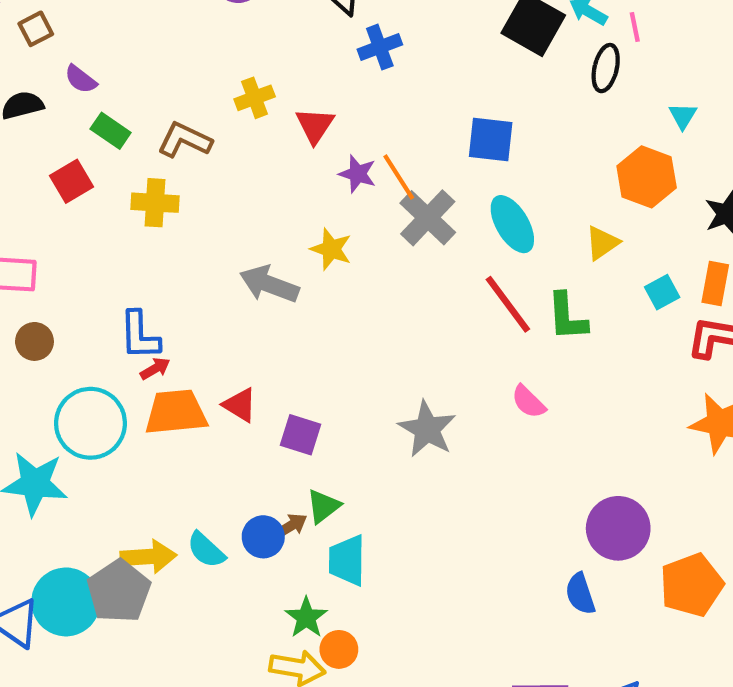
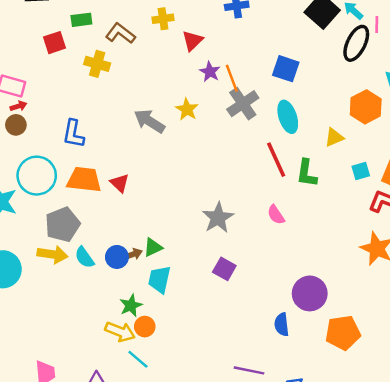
black ellipse: (606, 68) -> (356, 43), size x1.4
green rectangle: (111, 131) -> (81, 20), turned -54
red arrow: (155, 369) -> (18, 106), moved
purple square: (300, 435) -> (224, 269), moved
gray pentagon: (119, 591) -> (63, 225), moved

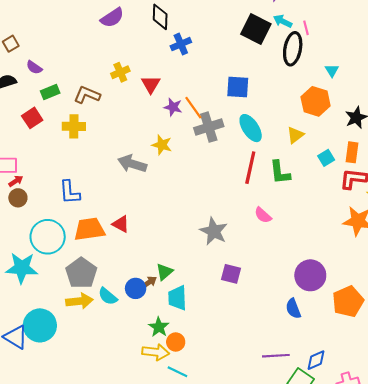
gray cross: (243, 104) -> (209, 127), turned 32
red line: (276, 160) -> (250, 168), turned 52

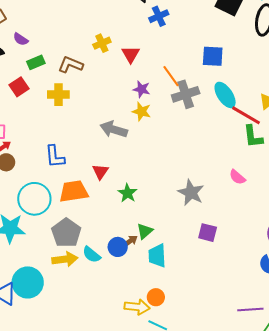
purple star: (173, 107) -> (141, 89), moved
red line: (250, 168) -> (246, 115), moved, turned -72
red triangle: (121, 224) -> (100, 172), moved, turned 36
green star: (159, 327) -> (127, 193), moved

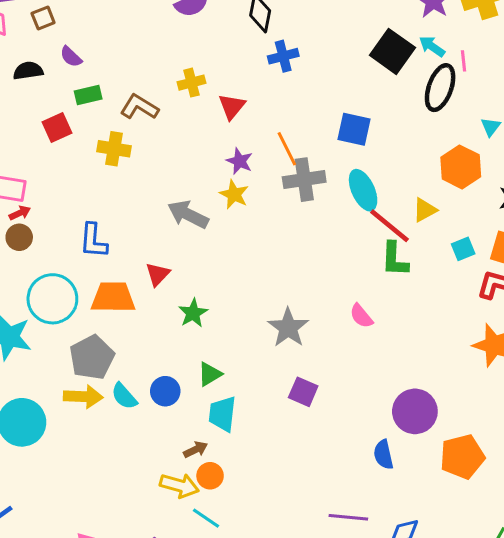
brown arrow: (130, 241) -> (196, 450), moved

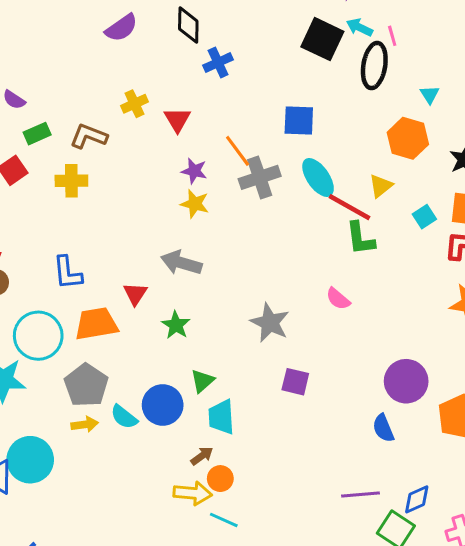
gray arrow: (188, 214) -> (181, 263), moved
blue circle: (165, 391) -> (163, 405), size x1.4
yellow arrow: (83, 397) -> (85, 424), size x0.7

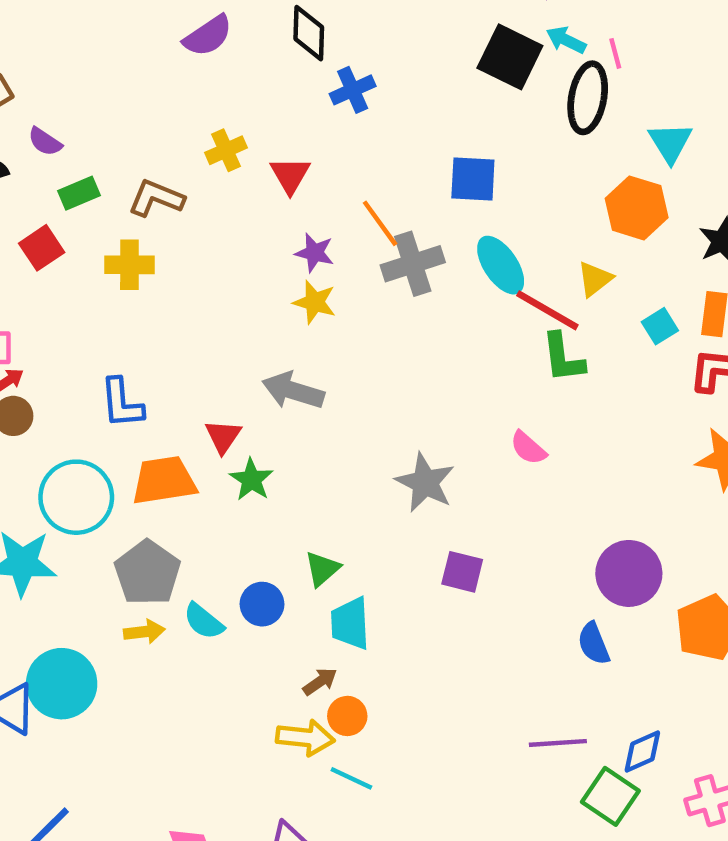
cyan triangle: (430, 95) -> (670, 143), size x1.5
green star: (176, 325) -> (251, 480), moved
blue circle: (163, 405) -> (262, 604), size x0.7

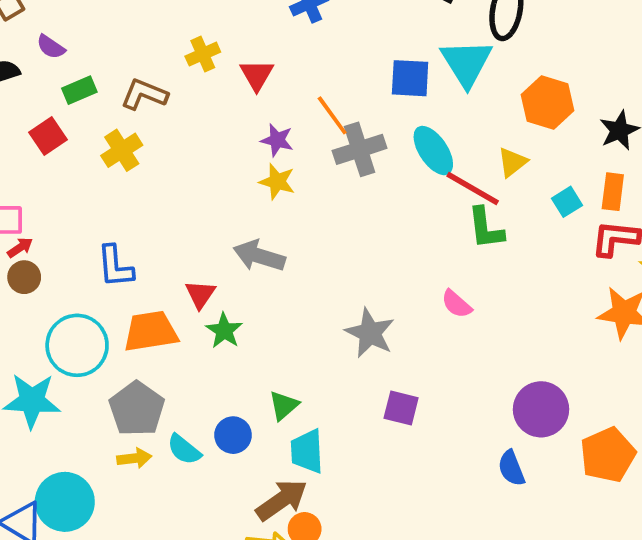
cyan triangle: (670, 143) -> (466, 63), moved, size x1.4
yellow cross: (129, 265) -> (122, 150), turned -33
brown arrow: (320, 682) -> (282, 500), size x1.8

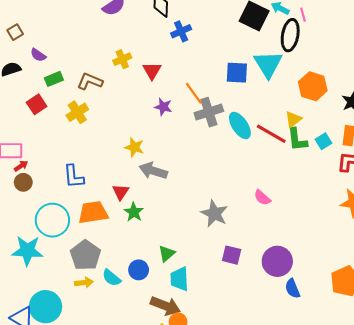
cyan ellipse: (433, 151) -> (240, 126), moved
yellow star: (277, 182) -> (134, 147), moved
green L-shape: (486, 228) -> (297, 140), moved
purple circle: (541, 409) -> (277, 261), moved
brown arrow: (282, 500) -> (165, 306), turned 56

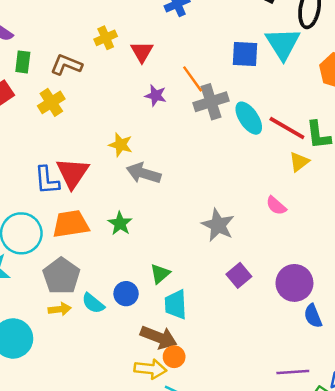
green rectangle: (54, 79) -> (23, 62), turned -60
yellow triangle: (293, 119) -> (299, 162), moved
red triangle: (121, 192) -> (72, 173), moved, size x1.6
purple square: (232, 255) -> (239, 275), turned 36

